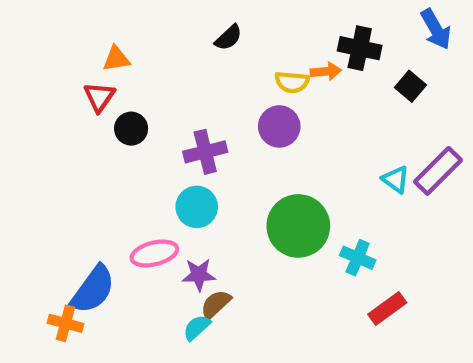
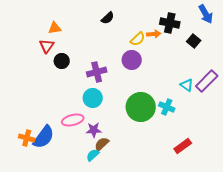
yellow semicircle: (292, 82) -> (138, 39), turned -49
cyan cross: (358, 258) -> (167, 107), moved
orange cross: (65, 323) -> (27, 138), moved

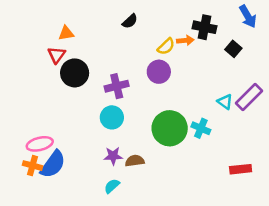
black circle: (62, 61) -> (75, 73), size x1.5
pink ellipse: (73, 120) -> (40, 144), moved
brown semicircle: (102, 144) -> (135, 161), moved, turned 35
red rectangle: (183, 146) -> (241, 169), moved, turned 30

